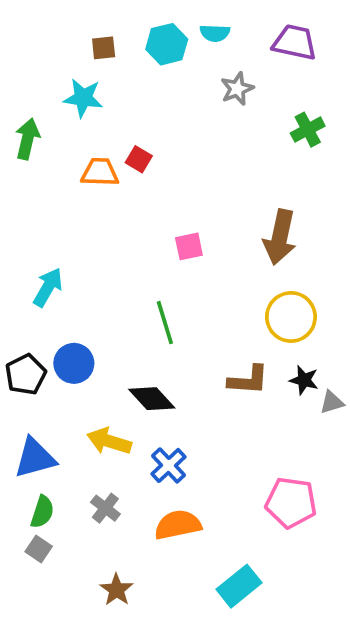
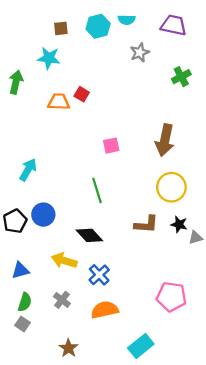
blue triangle: (35, 458) -> (20, 270), size x0.7

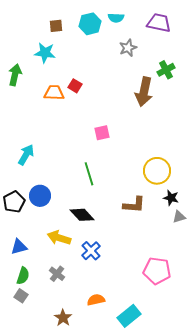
brown arrow: (165, 140) -> (144, 92), moved
black star: (179, 224) -> (171, 198), moved
orange semicircle: (105, 310) -> (96, 300), moved, size x0.7

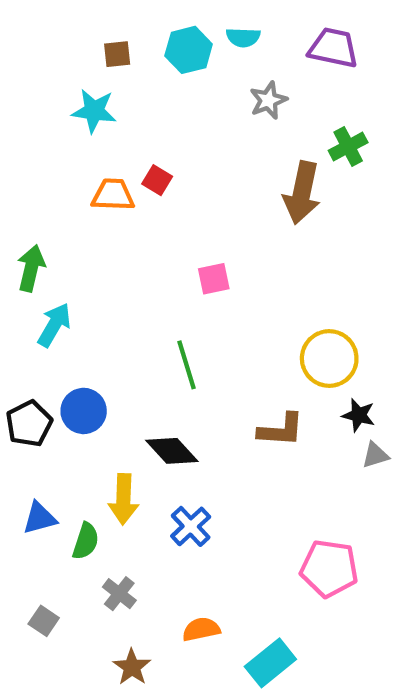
green arrow: (15, 75) -> (31, 268), moved
yellow arrow: (59, 238) -> (123, 499), turned -105
gray cross: (57, 274) -> (119, 594), moved
green semicircle: (23, 276) -> (86, 541), moved

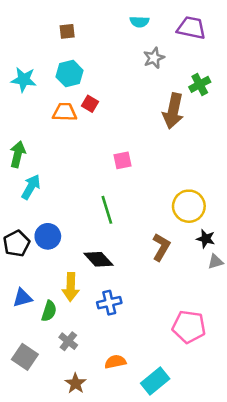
cyan hexagon: (189, 50) -> (69, 74), moved
cyan star: (94, 111) -> (24, 80), moved
brown L-shape: (281, 430) -> (161, 247), turned -64
blue cross: (191, 526) -> (109, 303), turned 30
gray square: (44, 621) -> (25, 357), size x1.5

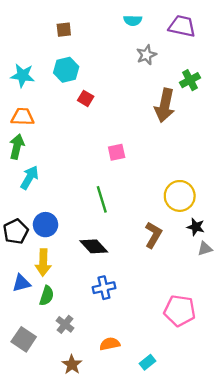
orange trapezoid: (65, 112) -> (23, 117), moved
yellow arrow: (71, 287) -> (43, 262), moved
cyan rectangle: (155, 381) -> (148, 362), size x0.6

